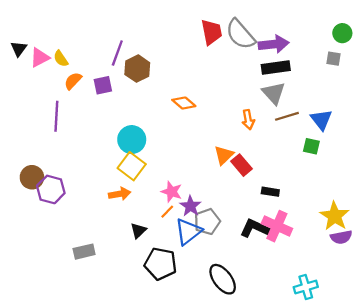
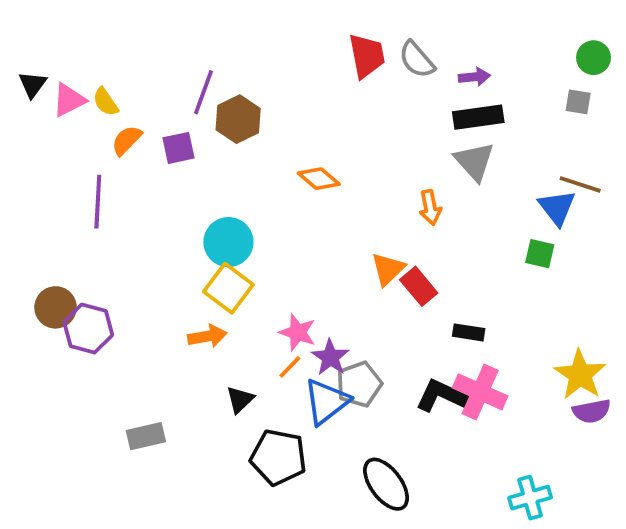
gray semicircle: (240, 34) -> (417, 60), size x0.7
purple arrow: (274, 44) -> (474, 77), size x0.6
brown line: (287, 116) -> (580, 184), moved, turned 35

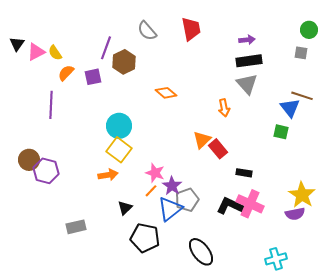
gray semicircle: (417, 60) -> (147, 31), moved
purple semicircle: (592, 411) -> (295, 214), moved

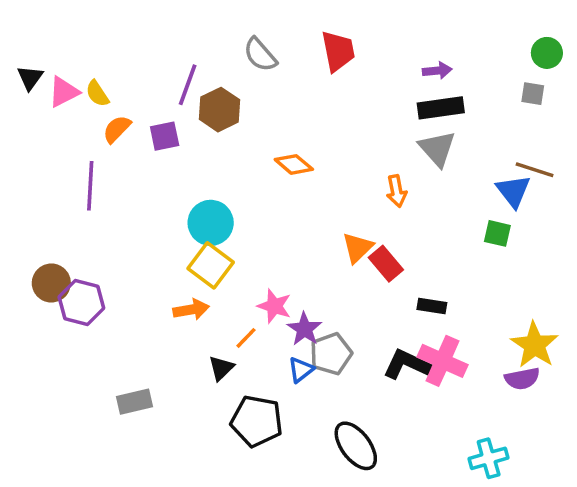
orange line: (151, 191) -> (246, 338), moved
blue triangle: (170, 209) -> (301, 370), size x0.6

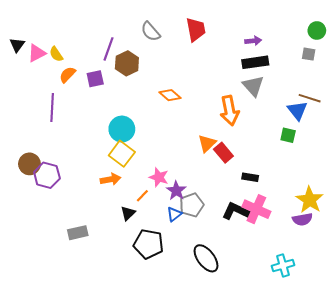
orange arrow: (396, 191) -> (230, 111), size x1.6

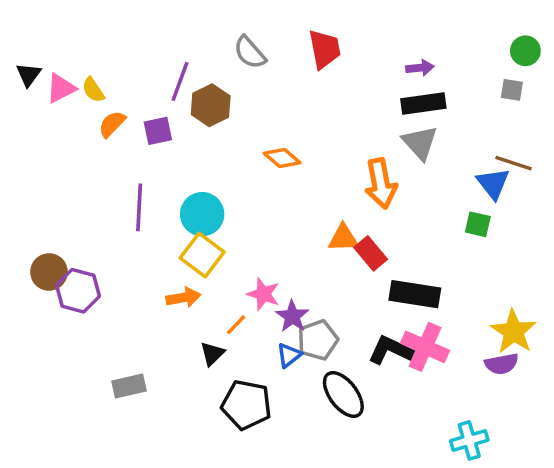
purple line: (52, 107) -> (139, 207), moved
orange triangle: (207, 143) -> (343, 238), turned 42
black rectangle: (250, 177) -> (415, 294), size x1.8
black ellipse: (206, 258) -> (343, 395), moved

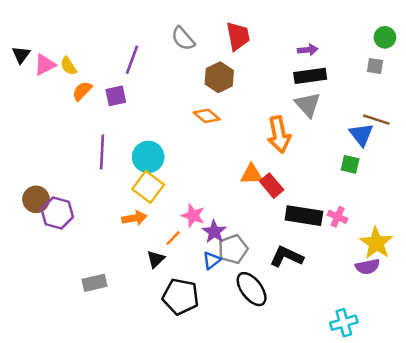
brown hexagon: (211, 105) -> (219, 77), moved
pink cross: (425, 347) -> (338, 217), moved, size x0.6

